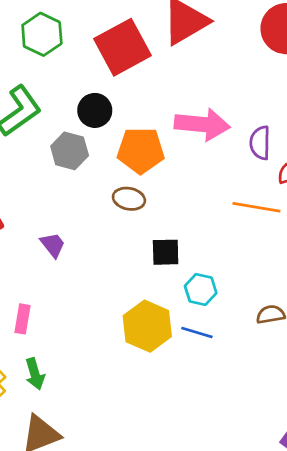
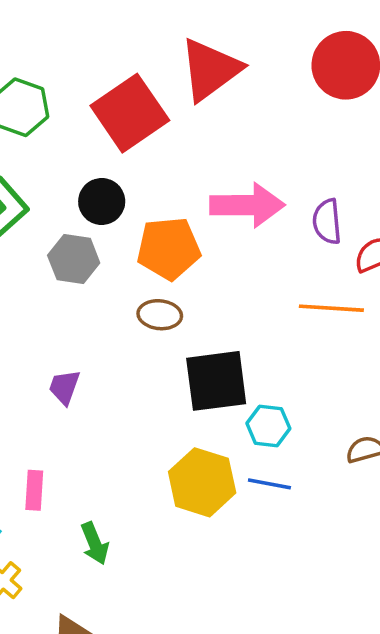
purple trapezoid: (53, 245) -> (64, 387), turned -116
black square: (166, 252) -> (216, 381), size x1.6
green arrow: (35, 374) -> (95, 543), moved

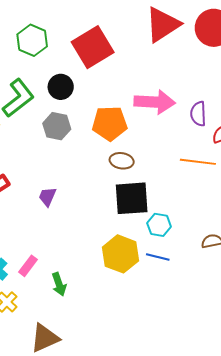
red triangle: (210, 70) -> (163, 24), moved
black circle: (102, 201) -> (61, 87), moved
brown ellipse: (160, 315) -> (122, 161), moved
pink rectangle: (34, 490) -> (28, 266), moved, turned 30

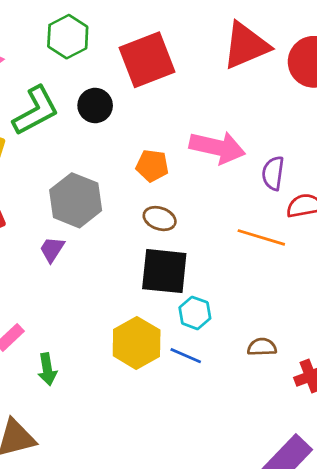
orange pentagon: (110, 123) -> (152, 166), size x0.7
gray hexagon: (57, 126) -> (76, 200), moved, size x1.4

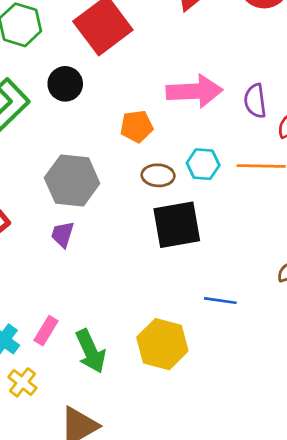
cyan hexagon: (195, 313) -> (203, 164), moved
yellow hexagon: (137, 343) -> (162, 344), moved
green arrow: (47, 369) -> (91, 351), size x1.4

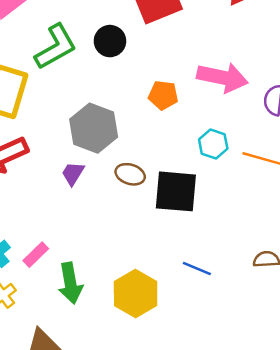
brown ellipse: (158, 175) -> (130, 174), moved

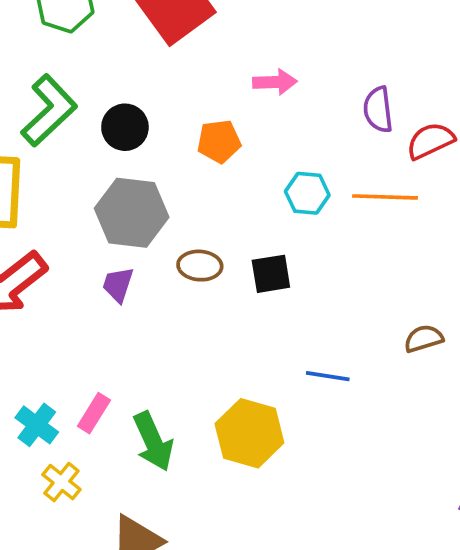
black circle: (110, 41) -> (125, 127), moved
pink arrow: (222, 77) -> (275, 82), moved, size x0.6
black square: (176, 191) -> (271, 274), size x0.6

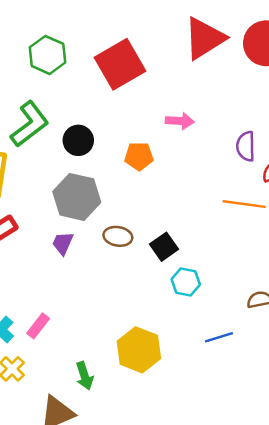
cyan hexagon: (307, 193) -> (186, 282), moved
black square: (271, 274) -> (164, 247), turned -32
blue line: (328, 376) -> (219, 337), moved, turned -32
green arrow: (153, 441) -> (85, 376), moved, size x0.7

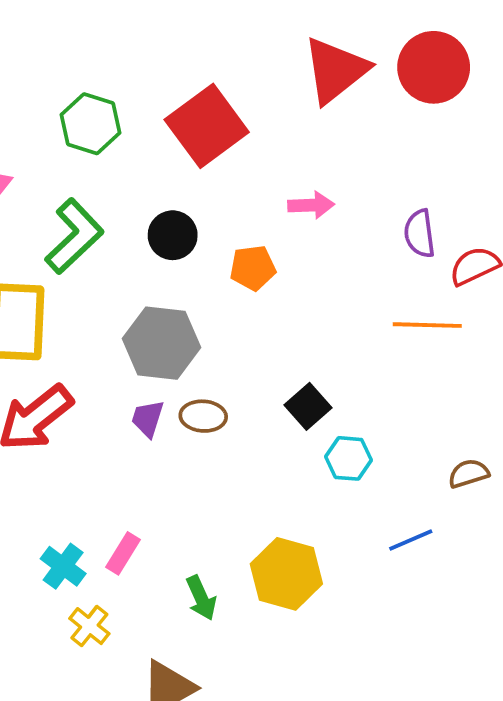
black circle: (78, 140) -> (173, 235), moved
brown ellipse: (118, 236) -> (203, 416), moved
green arrow: (85, 376) -> (201, 598), moved

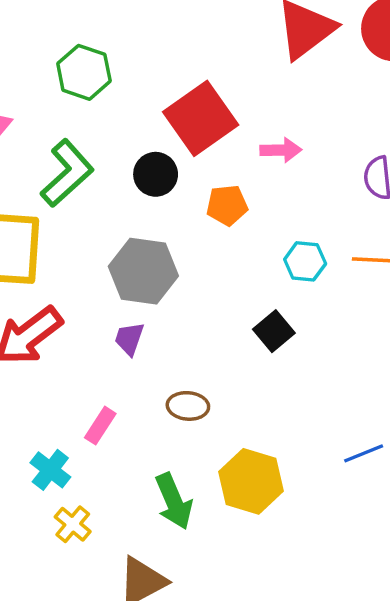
red square: (207, 126) -> (201, 118), moved
brown ellipse: (203, 416) -> (188, 406), moved
cyan hexagon: (348, 458) -> (305, 261), moved
pink rectangle: (123, 553) -> (100, 426), moved
green arrow: (201, 598) -> (174, 501), size x1.4

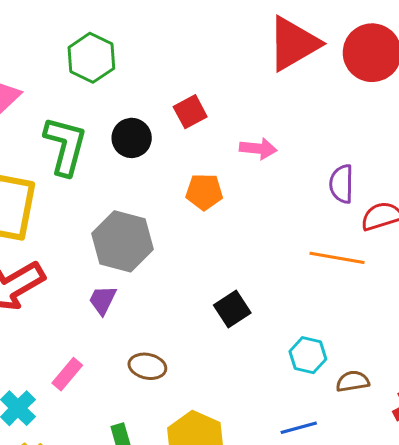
red square: (201, 118) -> (190, 112), size x0.5
green L-shape: (67, 173) -> (65, 146), turned -40
black circle: (156, 174) -> (132, 138), moved
cyan hexagon: (305, 261) -> (308, 355), moved

